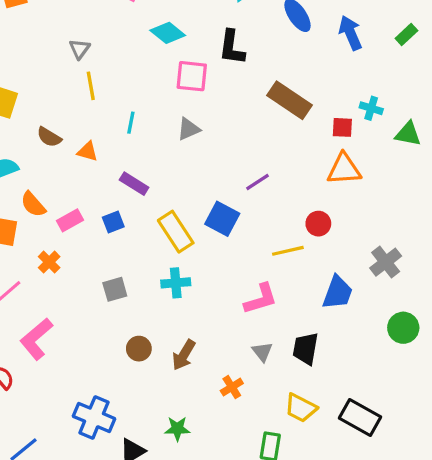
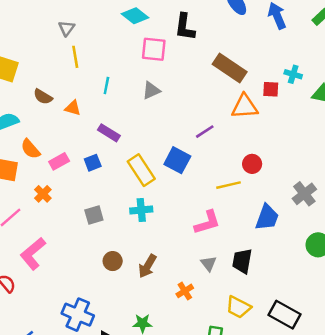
orange triangle: (344, 169) -> (245, 107), moved

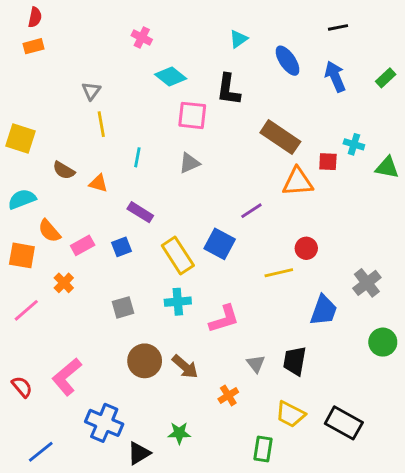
pink L-shape: (207, 222) -> (224, 319), moved
pink L-shape: (33, 254) -> (67, 377), moved
brown circle: (113, 261) -> (145, 361), size x1.5
brown arrow: (147, 266) -> (185, 367), turned -80

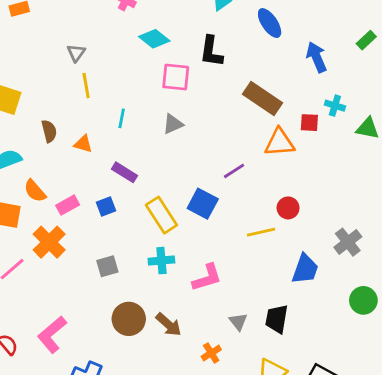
blue arrow: (335, 76) -> (316, 57), moved
brown semicircle: (64, 170) -> (49, 131), turned -135
orange cross: (64, 283) -> (49, 242), size x1.6

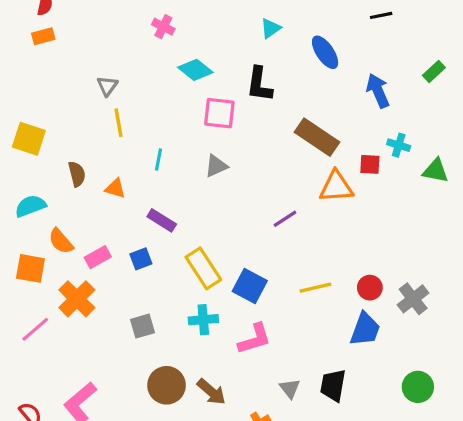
blue square: (203, 204) -> (250, 286), moved
red circle: (288, 208) -> (370, 288), moved
green circle: (363, 300) -> (418, 387), moved

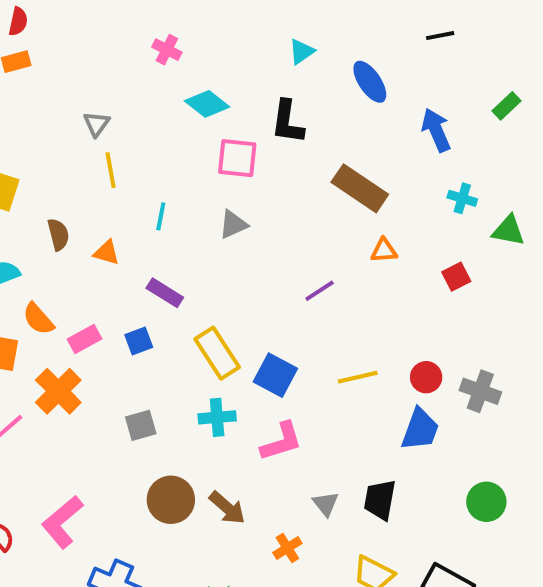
red square: (370, 164) -> (456, 277), moved, turned -30
orange triangle: (336, 187) -> (384, 251), size x0.6
gray cross: (413, 299) -> (480, 391), turned -32

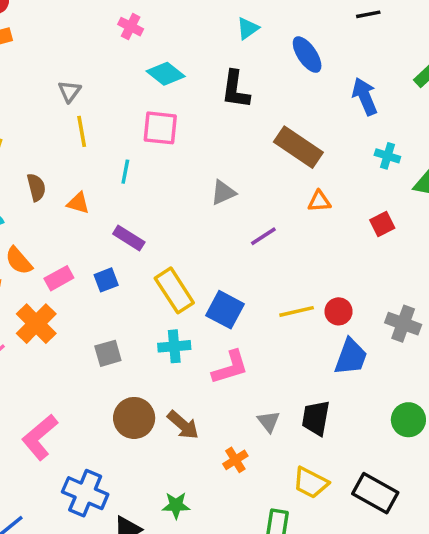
pink square: (237, 158) -> (160, 128), moved
gray triangle: (233, 224) -> (223, 193), moved
red circle: (426, 377) -> (339, 311), moved

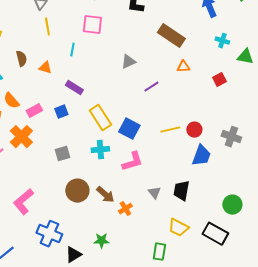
green circle: (408, 420) -> (232, 205), moved
orange cross: (235, 460) -> (125, 209), moved

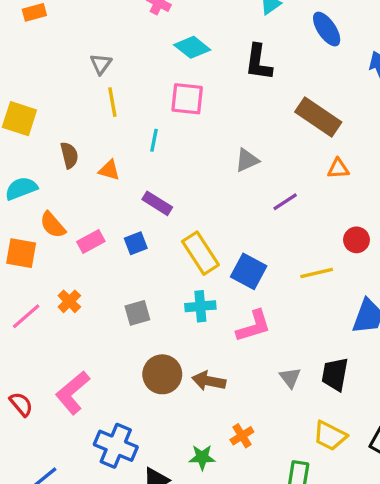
red circle: (194, 130) -> (356, 240), moved
orange cross: (21, 137) -> (69, 301), moved, size x0.6
brown arrow: (105, 195) -> (209, 381), turned 150
orange cross: (125, 209) -> (242, 436), moved

